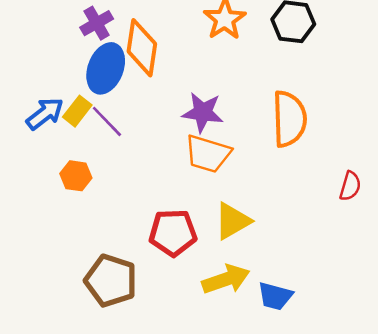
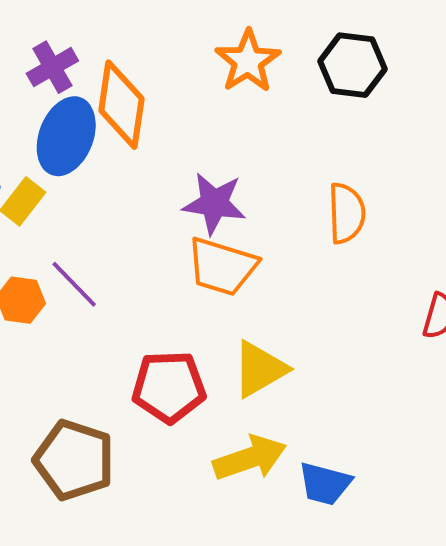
orange semicircle: (289, 119) -> (347, 213), size x0.7
purple line: (107, 121) -> (74, 284), moved

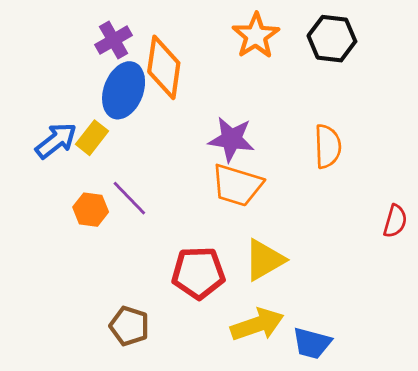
brown pentagon: (74, 460) -> (129, 326), size x0.7

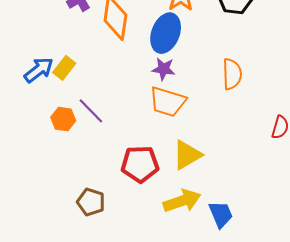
blue ellipse: (124, 90) -> (166, 33), moved
purple star: (231, 139) -> (164, 69), size x0.7
blue trapezoid: (312, 343) -> (221, 214), turned -128

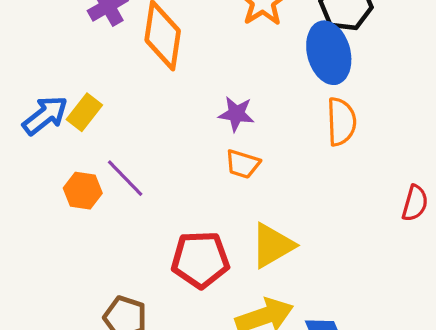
blue ellipse: (166, 33) -> (329, 53), moved, turned -36
orange trapezoid: (168, 102) -> (243, 164), size x0.6

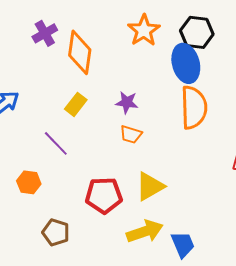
yellow rectangle: (84, 112) -> (76, 104), moved
orange semicircle: (341, 122) -> (194, 107), size x1.4
orange hexagon: (83, 191) -> (29, 182), moved

